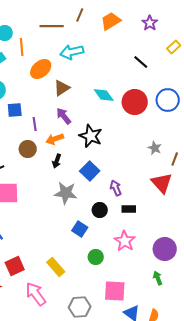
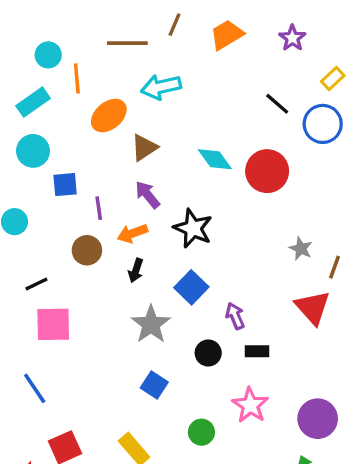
blue circle: (168, 100) -> (323, 124), moved
gray star: (66, 193) -> (151, 324), turned 30
blue square: (80, 229) -> (154, 385), moved

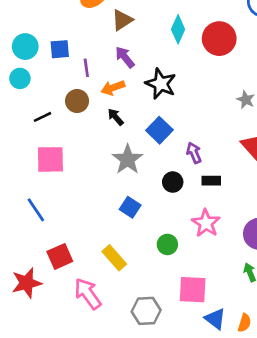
cyan circle: (33, 151) -> (25, 47), moved
cyan diamond: (215, 159) -> (178, 29), turned 60
black arrow: (136, 270) -> (116, 117), turned 120
black line: (36, 284) -> (43, 117), moved

